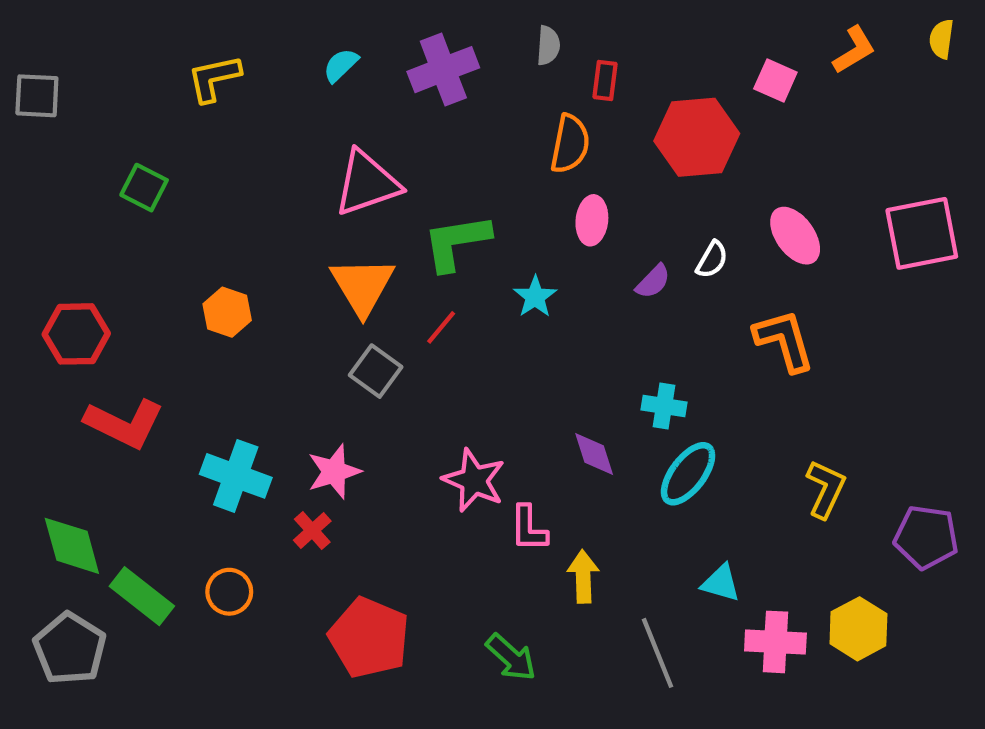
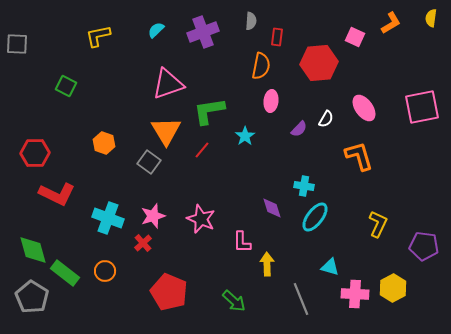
gray square: (376, 371) -> (149, 162), moved
pink star: (474, 480) -> (201, 219), moved

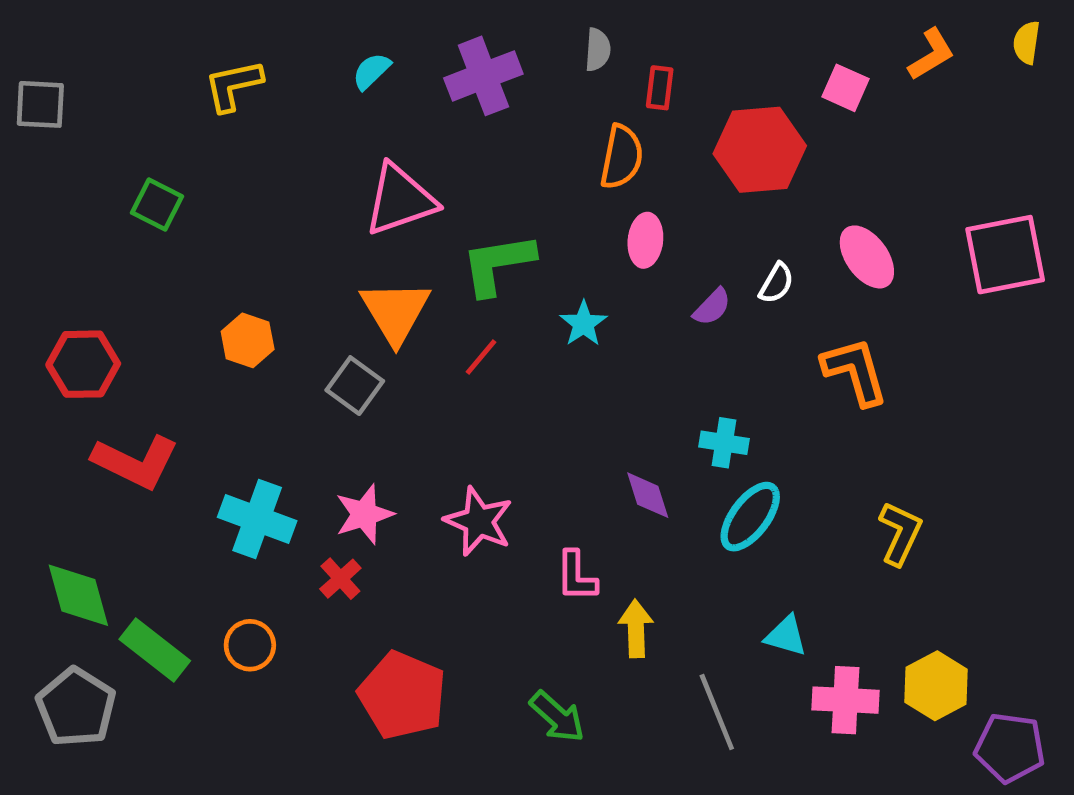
purple pentagon: (424, 246) -> (1010, 748), moved

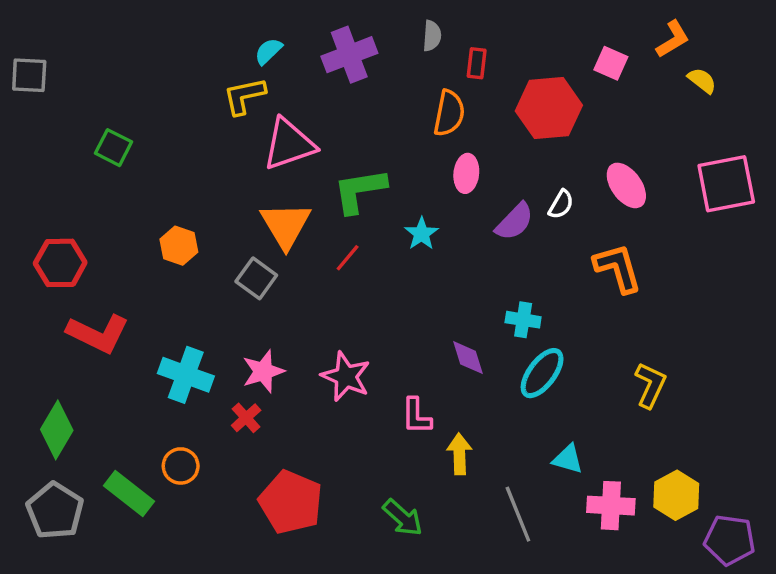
yellow semicircle: (1027, 43) -> (702, 80), moved, turned 120
yellow L-shape: (233, 85) -> (244, 96), moved
purple semicircle: (712, 307) -> (514, 222), size x1.4
green diamond: (78, 595) -> (57, 430), turned 46
green rectangle: (155, 650) -> (129, 494), moved

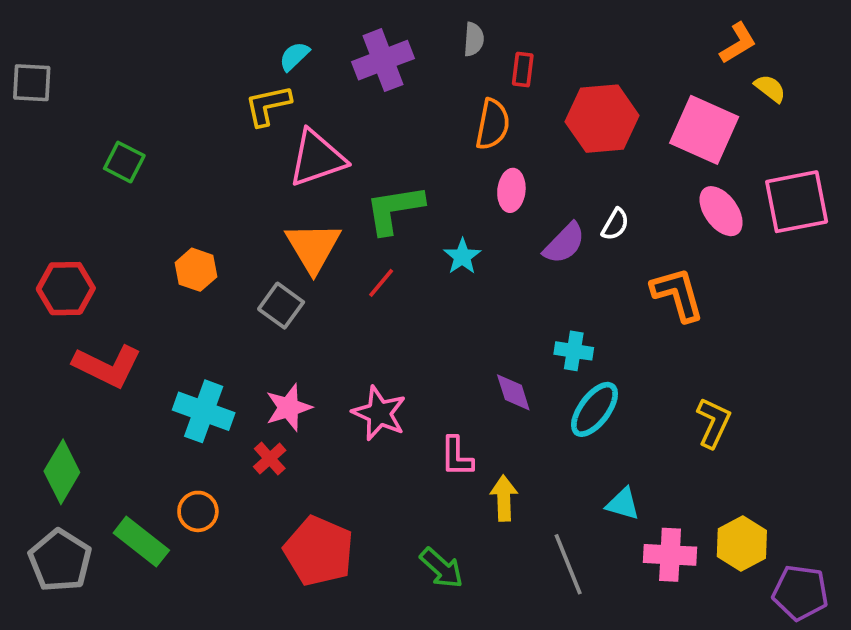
pink square: (611, 63) -> (704, 130), moved, size x1.8
pink ellipse: (626, 185) -> (721, 211), moved

